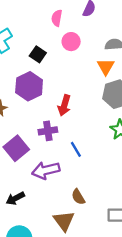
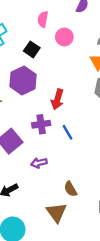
pink semicircle: (57, 18) -> (43, 19), moved
blue line: (76, 149) -> (67, 132), moved
purple arrow: (46, 170) -> (39, 163), size x0.6

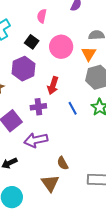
pink circle: (64, 37) -> (61, 47), moved, size x1.5
blue line: (67, 132) -> (73, 108), moved
purple arrow: (39, 163) -> (36, 140), size x1.6

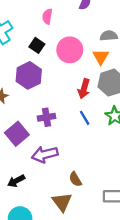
red arrow: (53, 86) -> (84, 89), moved

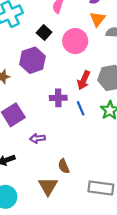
orange triangle: (101, 57) -> (98, 19), moved
purple cross: (47, 117) -> (58, 98), moved
purple arrow: (45, 154) -> (38, 138), size x0.6

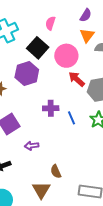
black square: (44, 32) -> (38, 48), size x1.5
red arrow: (84, 80) -> (77, 79), moved, turned 108

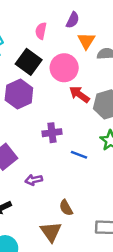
purple semicircle: (86, 15) -> (73, 20), moved
blue line: (71, 118) -> (79, 155), moved, turned -40

